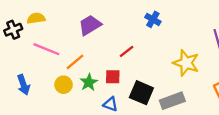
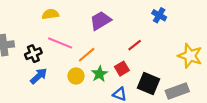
black cross: (13, 30) -> (33, 54), moved
red square: (113, 77) -> (122, 69), turned -32
blue arrow: (23, 85) -> (39, 76), turned -114

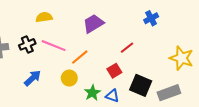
blue cross: (159, 15) -> (151, 18), turned 32
black cross: (33, 54) -> (27, 44), moved
green star: (99, 74) -> (92, 93), moved

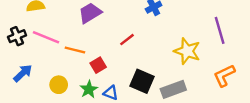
orange line: (80, 57) -> (75, 50), turned 54
red square: (114, 71) -> (98, 65), moved
yellow circle: (69, 78) -> (59, 85), moved

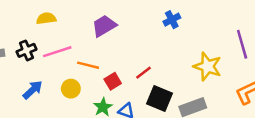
pink line: (46, 37) -> (57, 52), turned -40
red line: (127, 40) -> (143, 73), moved
yellow circle: (59, 85) -> (71, 89), moved

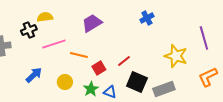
black cross: (26, 50) -> (29, 30), moved
yellow circle: (71, 89) -> (65, 82), moved

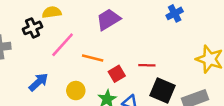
pink line: (54, 44) -> (63, 45), turned -30
red line: (124, 61) -> (147, 65), turned 40

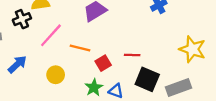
blue arrow: (38, 82) -> (17, 64), moved
yellow circle: (76, 91) -> (56, 75), moved

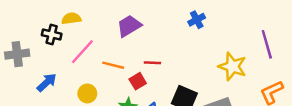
black cross: (22, 19) -> (52, 34), turned 36
red line: (132, 55) -> (152, 63), moved

